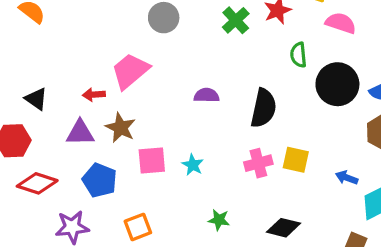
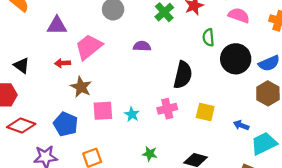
purple semicircle: (207, 95) -> (142, 46), moved
purple triangle: (80, 133) -> (57, 26), moved
pink cross: (258, 163) -> (167, 109), moved

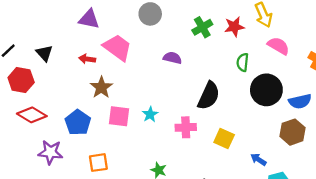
pink trapezoid: (89, 47) -> (117, 47), turned 64
cyan star: (132, 114) -> (150, 114), moved

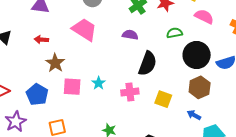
pink trapezoid: (117, 47) -> (84, 30), moved
purple semicircle: (172, 58) -> (130, 35), moved
green semicircle: (243, 62) -> (174, 33), turned 77
brown hexagon: (293, 132) -> (200, 87), moved
purple star: (50, 152) -> (16, 122), turned -30

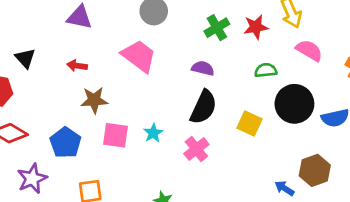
brown star: (55, 63) -> (94, 100), turned 30
black semicircle: (148, 64) -> (203, 107), moved
brown hexagon: (200, 87) -> (315, 170), moved
pink cross: (130, 92) -> (196, 149), turned -36
yellow square: (163, 99) -> (250, 124), moved

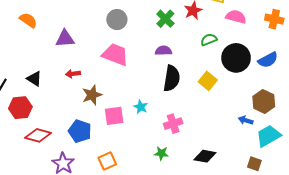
yellow square: (250, 124) -> (208, 81), turned 30
pink cross: (196, 149) -> (173, 124), moved, turned 36

